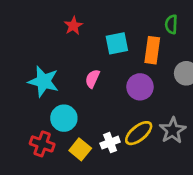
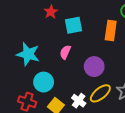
cyan square: (117, 43) -> (74, 25), moved
purple circle: (140, 87) -> (94, 67), moved
white cross: (110, 143) -> (79, 101), turned -32

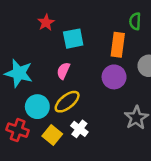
purple circle: (94, 67) -> (114, 77), moved
yellow ellipse: (100, 93) -> (67, 102), moved

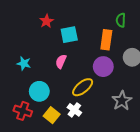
cyan star: (19, 73) -> (24, 63), size x0.6
yellow ellipse: (67, 102) -> (83, 87), moved

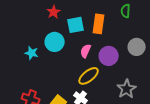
orange rectangle: (106, 40) -> (99, 24), moved
pink semicircle: (61, 61) -> (86, 51), moved
cyan circle: (39, 91) -> (55, 42), moved

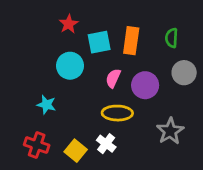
green semicircle: (126, 11) -> (172, 38), moved
cyan star: (32, 53) -> (46, 105), moved
yellow ellipse: (89, 76) -> (117, 113), turned 40

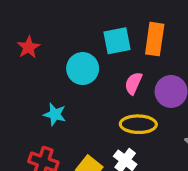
red star: (69, 24) -> (29, 47), moved

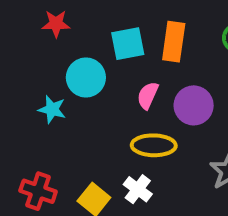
red star: (29, 47) -> (56, 24), moved, turned 30
cyan star: (55, 114) -> (52, 109), moved

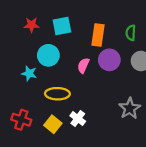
cyan square: (128, 44) -> (62, 26), moved
purple circle: (194, 105) -> (109, 60), moved
yellow ellipse: (154, 145) -> (57, 94), moved

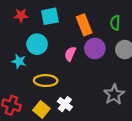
orange rectangle: (98, 35) -> (84, 25), turned -30

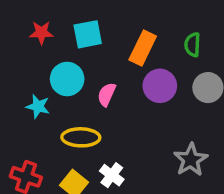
orange rectangle: (84, 25) -> (143, 48), turned 48
pink semicircle: (70, 54) -> (107, 94), moved

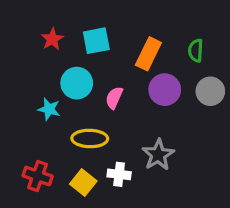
red star: (41, 33) -> (52, 39), turned -30
gray star: (191, 160) -> (158, 155), moved
white cross: (112, 175) -> (119, 174), turned -30

